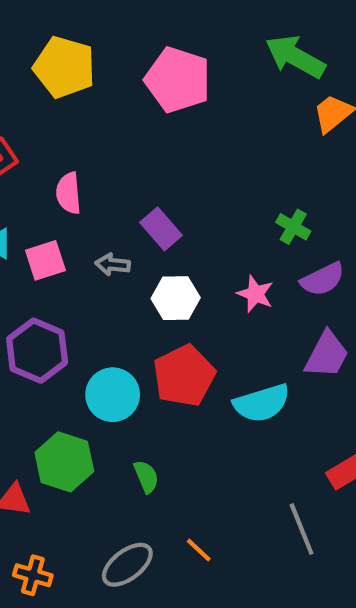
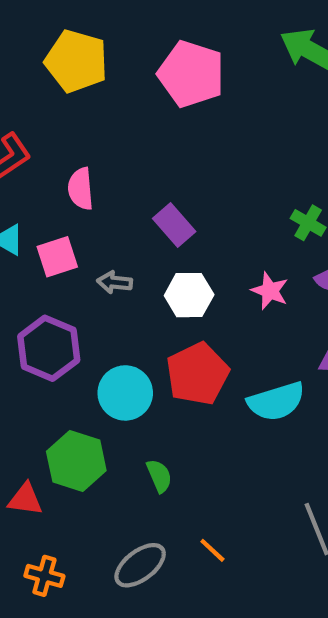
gray arrow: (113, 265) -> (115, 282), moved

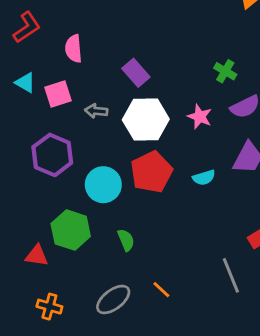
white hexagon: (189, 295) -> (146, 119), size x1.4
cyan semicircle: (276, 401) -> (204, 178), moved, size x0.6

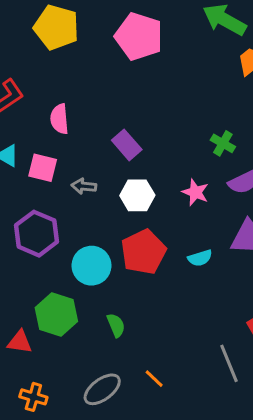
pink square: (58, 94) -> (43, 168), turned 32
white hexagon: (146, 119) -> (137, 195), size x0.7

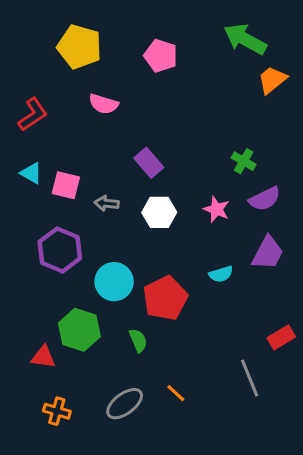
pink pentagon: (139, 36) -> (161, 56), size x0.7
pink semicircle: (59, 119) -> (104, 104), moved, turned -68
red pentagon: (143, 252) -> (165, 298), moved

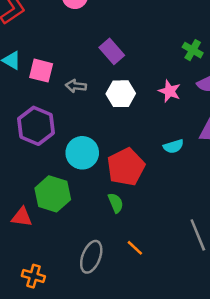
green semicircle: (138, 340) -> (116, 203), moved
gray ellipse: (125, 404) -> (91, 257), turned -32
orange cross: (57, 411) -> (33, 276), moved

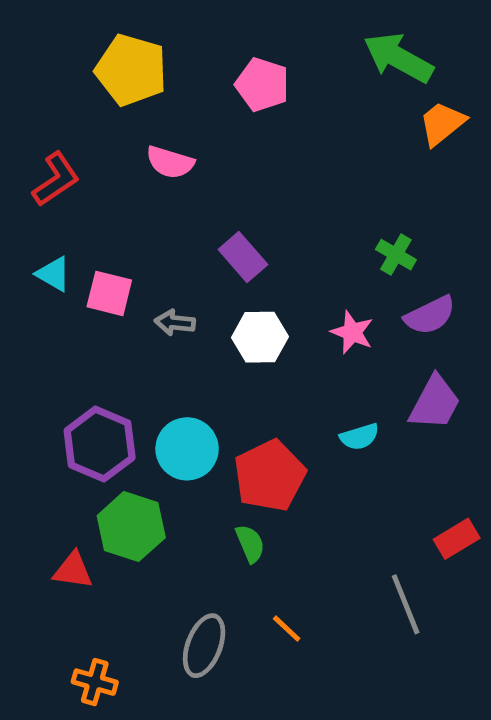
purple hexagon: (36, 126) -> (100, 444), moved

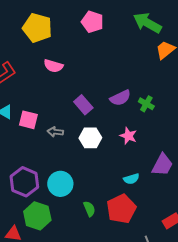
pink pentagon: (262, 85) -> (92, 22), moved
purple semicircle: (430, 315) -> (120, 98), moved
red pentagon: (270, 476) -> (121, 209), moved
green semicircle: (250, 544) -> (89, 209), moved

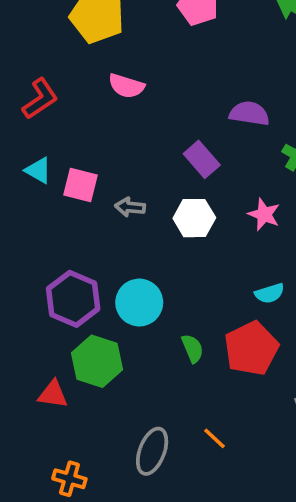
purple semicircle: (120, 98) -> (249, 113), moved, turned -145
purple rectangle: (83, 105) -> (202, 159), moved

